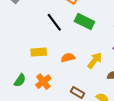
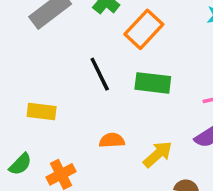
green rectangle: (84, 22) -> (153, 83), turned -30
yellow rectangle: (39, 52) -> (42, 111), moved

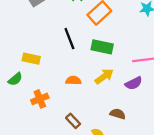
yellow arrow: (158, 154) -> (104, 76), moved
green semicircle: (20, 164) -> (15, 79), moved

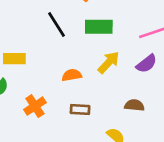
brown rectangle: (73, 121) -> (80, 110), moved, turned -32

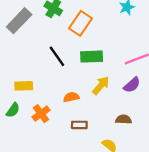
orange cross: (35, 106) -> (41, 114), moved

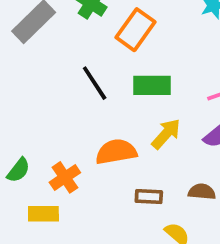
yellow rectangle: (24, 86) -> (43, 214), moved
orange semicircle: (71, 97) -> (116, 152), size x1.5
brown rectangle: (79, 125) -> (149, 197), moved

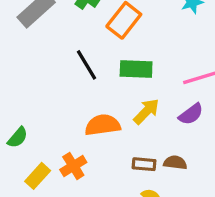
orange cross: (65, 177) -> (73, 166), moved
brown rectangle: (149, 197) -> (144, 164), moved
yellow rectangle: (43, 214) -> (38, 176), turned -50

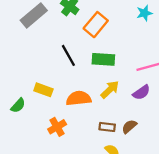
brown semicircle: (175, 163) -> (129, 126), turned -49
yellow rectangle: (38, 176) -> (43, 90), moved, turned 66

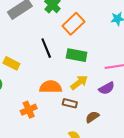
yellow rectangle: (43, 90) -> (11, 63), moved
brown rectangle: (107, 127) -> (70, 103), moved

